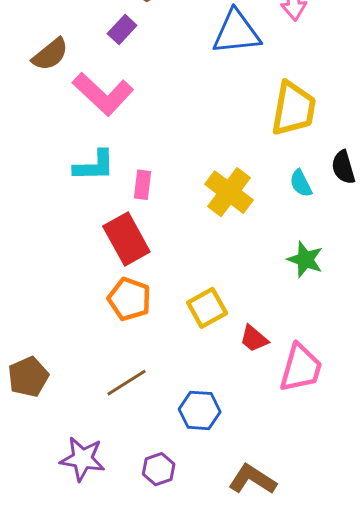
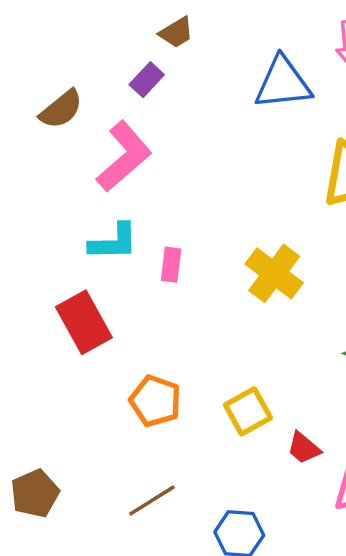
pink L-shape: (103, 94) -> (124, 156), turned -84
red rectangle: (126, 239) -> (84, 322), moved

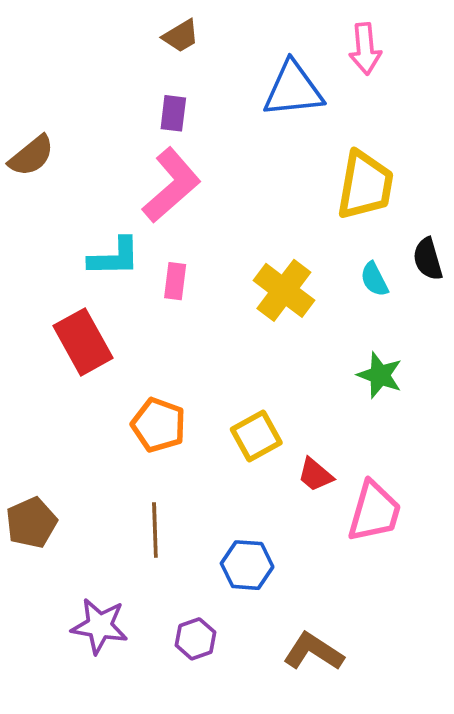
purple rectangle: (147, 80) -> (173, 113), moved, turned -36
brown semicircle: (61, 109) -> (31, 156), moved
pink L-shape: (124, 156) -> (171, 185), moved
brown line: (152, 500) -> (155, 530), turned -60

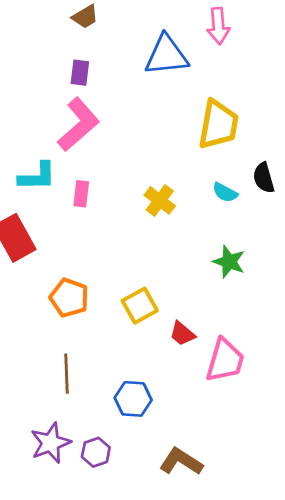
cyan semicircle: (374, 279) -> (225, 192), turned -35
yellow cross: (284, 290) -> (160, 200), size x0.7
purple star: (100, 626) -> (51, 443), moved, turned -30

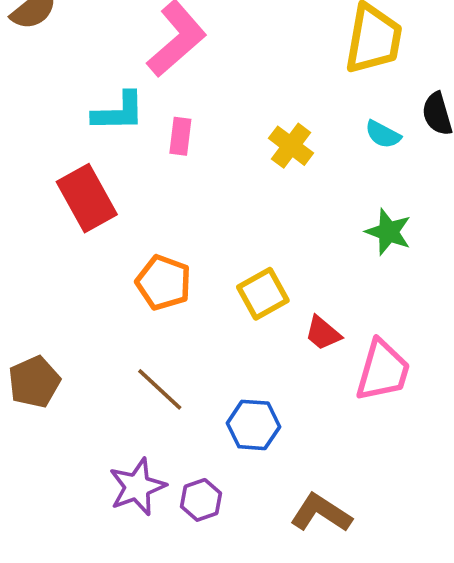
brown line: (67, 374) -> (160, 389), turned -45

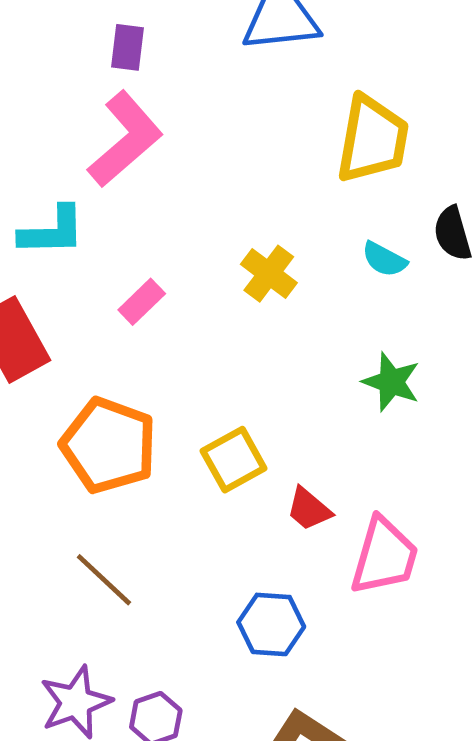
pink rectangle: (180, 136) -> (142, 302), moved, turned 39
orange pentagon: (164, 282) -> (109, 445), size x1.4
blue hexagon: (253, 425) -> (271, 624), moved

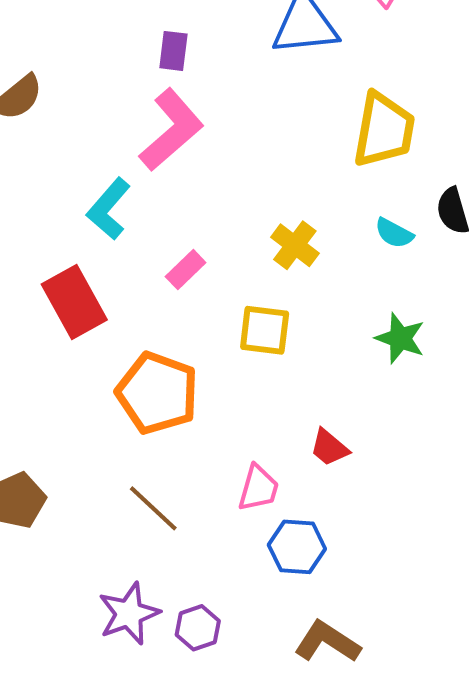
cyan L-shape: (52, 231) -> (109, 209), turned 132
yellow square: (234, 460) -> (265, 330), moved, turned 36
pink trapezoid: (384, 556) -> (258, 488), moved, size x0.7

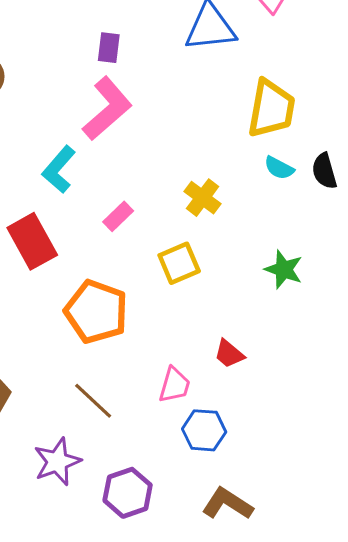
cyan semicircle: (394, 233) -> (279, 168), moved
yellow square: (265, 330) -> (179, 263), turned -30
purple star: (129, 614) -> (57, 462), moved
purple hexagon: (198, 628) -> (128, 493), size x1.4

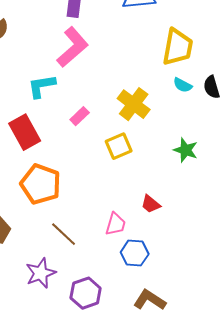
cyan L-shape: (59, 170) -> (42, 86), turned 40
yellow cross: (203, 198) -> (134, 104), size x1.4
orange pentagon: (96, 312) -> (41, 184), moved

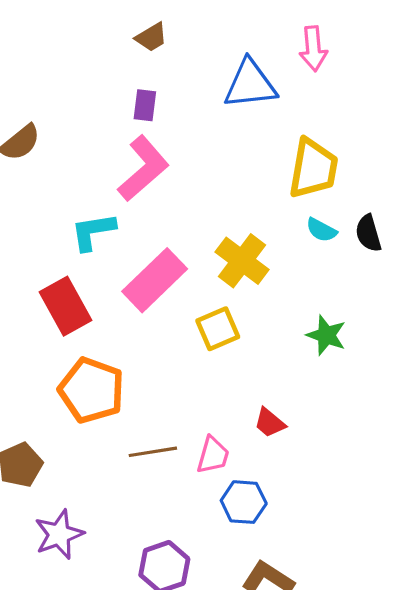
pink rectangle: (80, 116) -> (155, 280), size x2.0
brown line: (64, 234) -> (153, 452), moved, turned -52
purple star: (41, 273) -> (59, 534), moved

